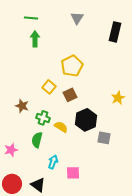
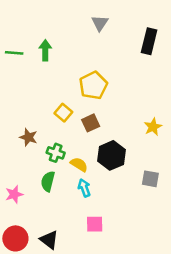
green line: (31, 18) -> (14, 53), moved
gray square: (104, 138) -> (150, 179), moved
cyan arrow: (53, 162) -> (84, 188), moved, turned -40

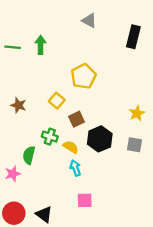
gray triangle: (100, 23) -> (89, 21), turned -35
brown square: (91, 123) -> (76, 119), moved
brown star: (28, 137) -> (18, 105), moved
gray square: (150, 179) -> (135, 145), moved
green semicircle: (48, 181) -> (29, 155), moved

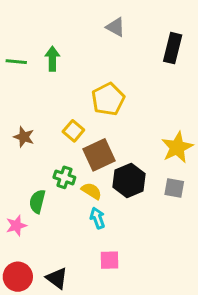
yellow star: (137, 113) -> (177, 147), size x1.5
brown square: (76, 119) -> (99, 155), size x1.5

